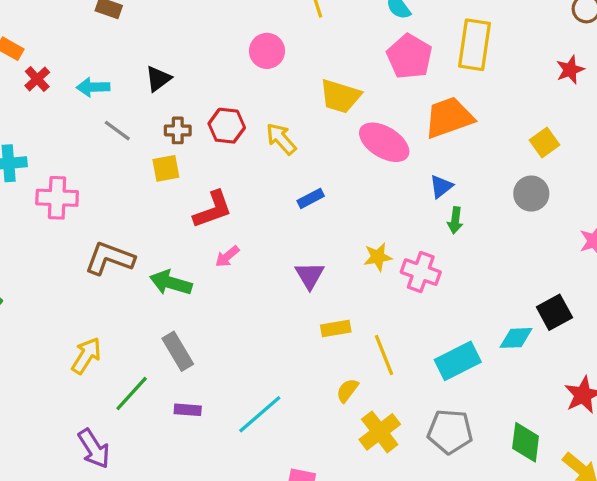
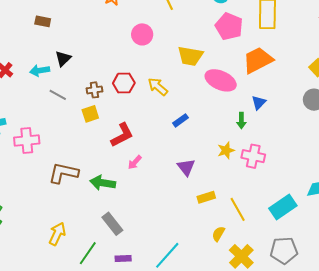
black triangle: (158, 79) -> (63, 59), moved
green arrow: (455, 220) -> (241, 121), moved

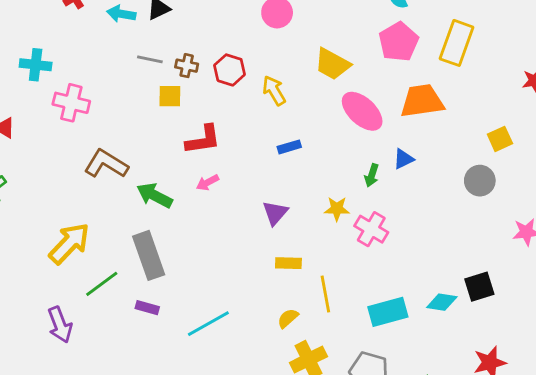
gray line: (58, 95) -> (150, 59), moved, turned -36
gray rectangle: (112, 224) -> (149, 255), size x1.4
yellow arrow: (57, 234) -> (69, 243), size x1.4

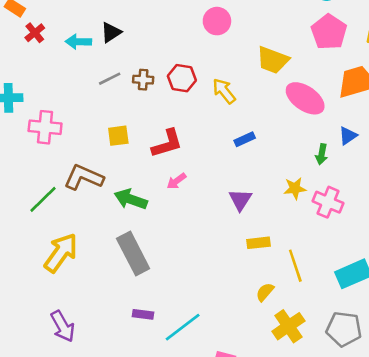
gray line: (150, 59) -> (110, 79), turned -30
yellow square: (170, 96) -> (118, 136), moved
green line: (102, 284) -> (43, 199), moved
purple rectangle: (147, 308) -> (143, 314), moved
cyan line: (208, 324) -> (183, 327), moved

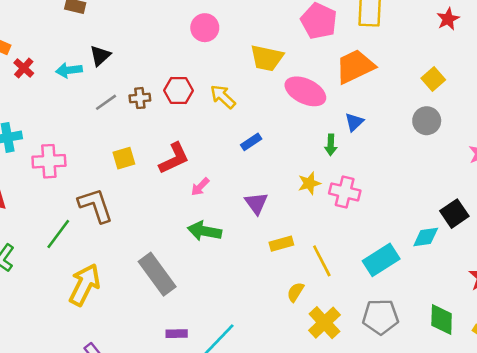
brown L-shape: (84, 177) -> (96, 205), turned 57
pink arrow: (176, 181) -> (200, 187), moved
green arrow: (131, 199) -> (204, 231), moved

